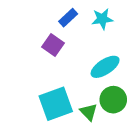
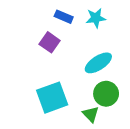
blue rectangle: (68, 18) -> (64, 17), turned 66
green triangle: (89, 112) -> (91, 114), moved

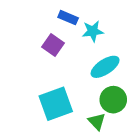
cyan star: (96, 18) -> (93, 31), moved

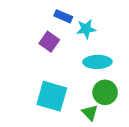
cyan ellipse: (105, 67) -> (97, 62), turned 32
cyan square: (56, 104) -> (52, 96), turned 36

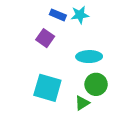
cyan star: (86, 29) -> (80, 15), moved
green triangle: (90, 113) -> (82, 103), turned 42

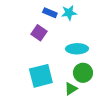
cyan square: (47, 88) -> (41, 76), turned -30

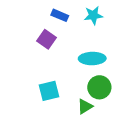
cyan star: (69, 13) -> (93, 15), moved
cyan square: (41, 76) -> (49, 91), size x0.7

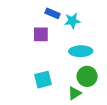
cyan star: (93, 15) -> (72, 21), moved
purple square: (47, 39) -> (41, 34), turned -35

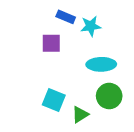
cyan square: (43, 80) -> (54, 100), turned 36
green triangle: (74, 93) -> (80, 114), moved

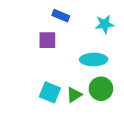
cyan star: (91, 26) -> (105, 24), moved
green triangle: (80, 114) -> (74, 95), moved

